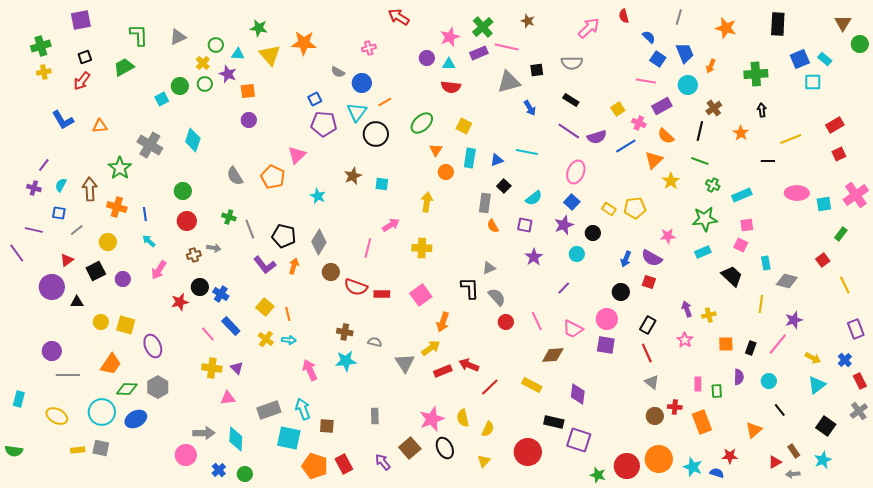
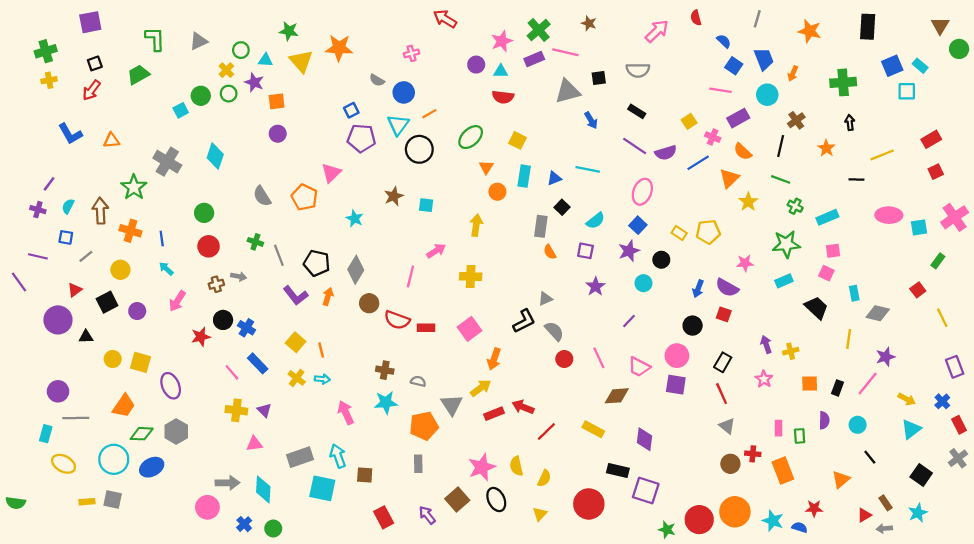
black L-shape: (470, 288) -> (524, 321), turned 65
cyan rectangle: (19, 399) -> (46, 434), moved
orange pentagon: (315, 466) -> (424, 426), moved, turned -30

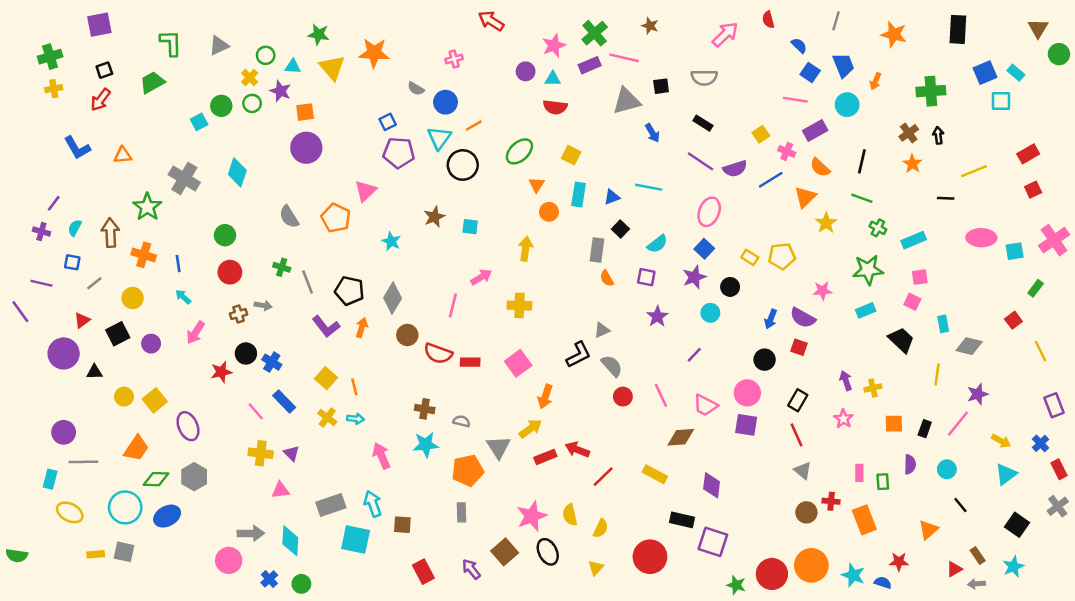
brown cross: (796, 120) -> (909, 133), moved
purple circle: (278, 134) -> (306, 148), size x1.6
yellow square: (141, 362) -> (155, 400), turned 35

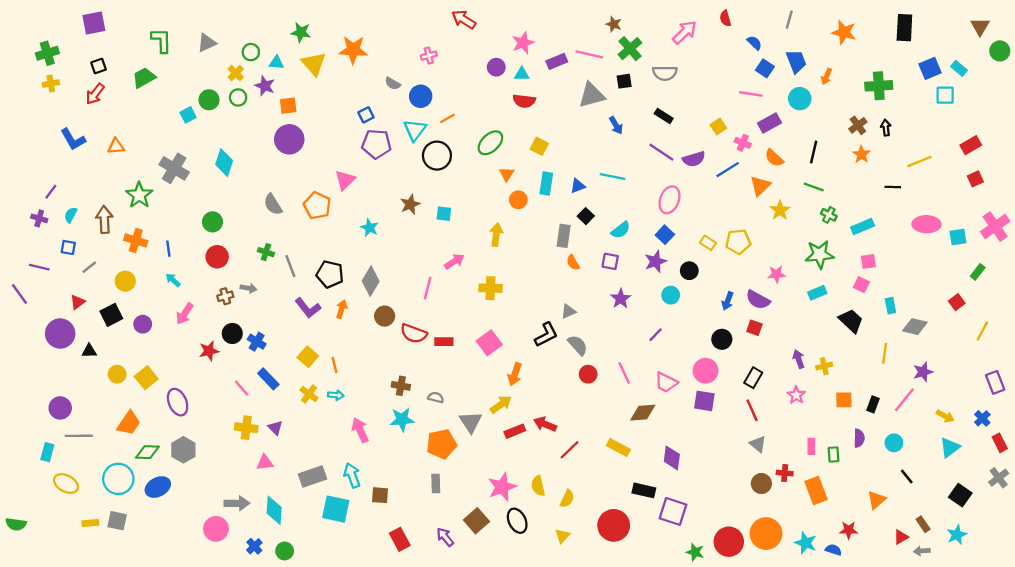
green cross: (595, 33) -> (630, 49), moved
yellow line: (1040, 351) -> (982, 331), turned 54

